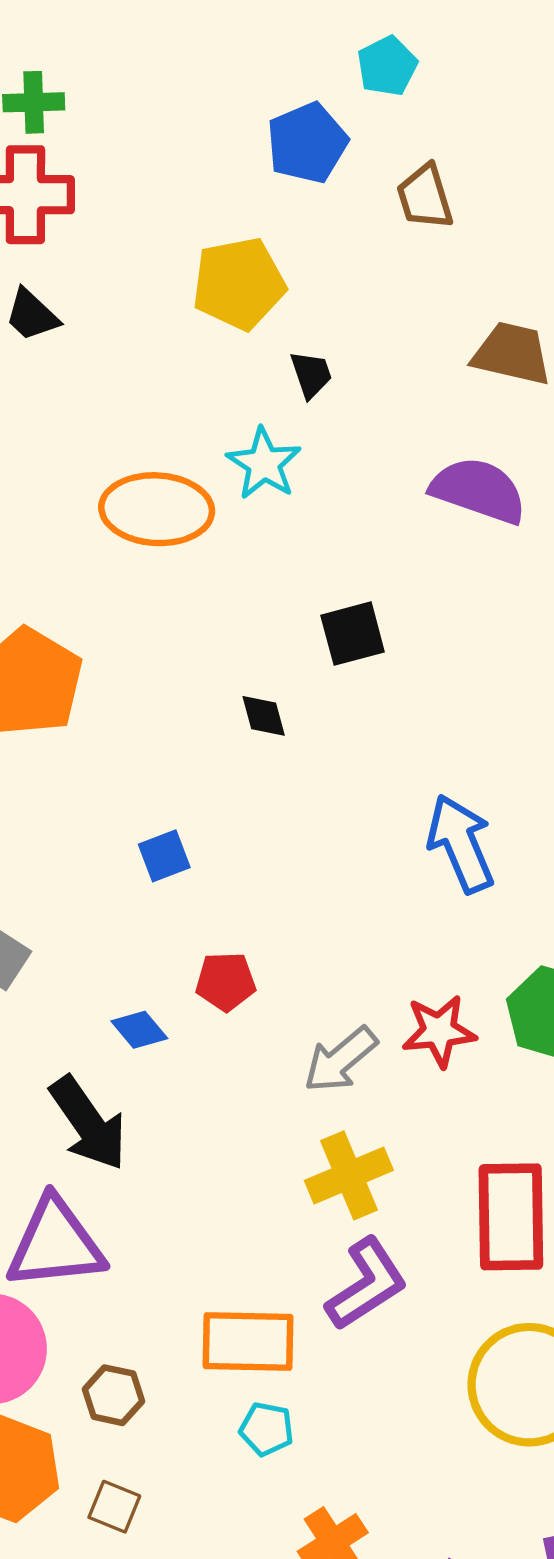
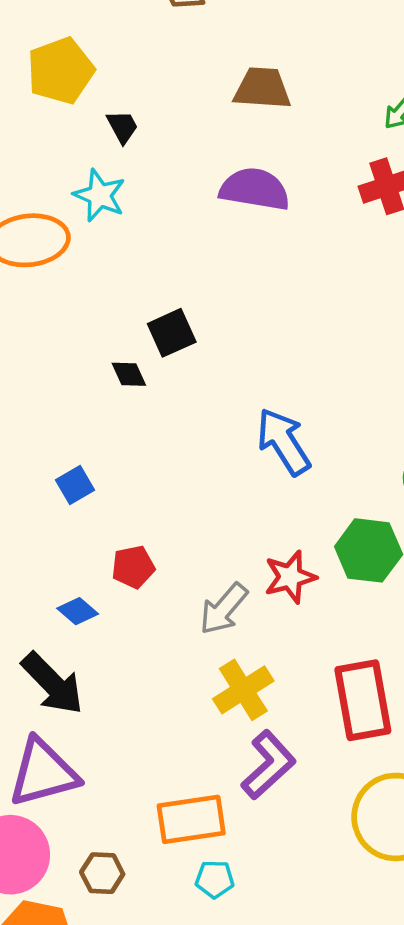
black square: (353, 634) -> (172, 333), moved

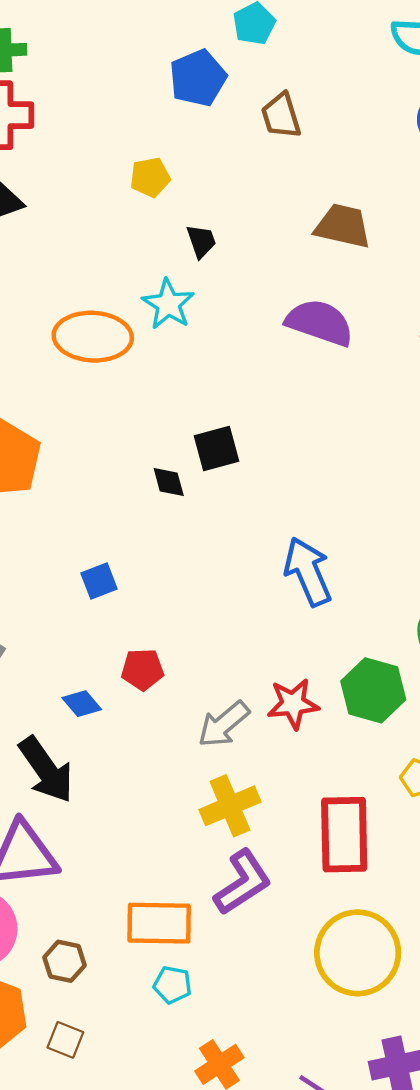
yellow pentagon: (61, 71) -> (150, 177), size x0.6

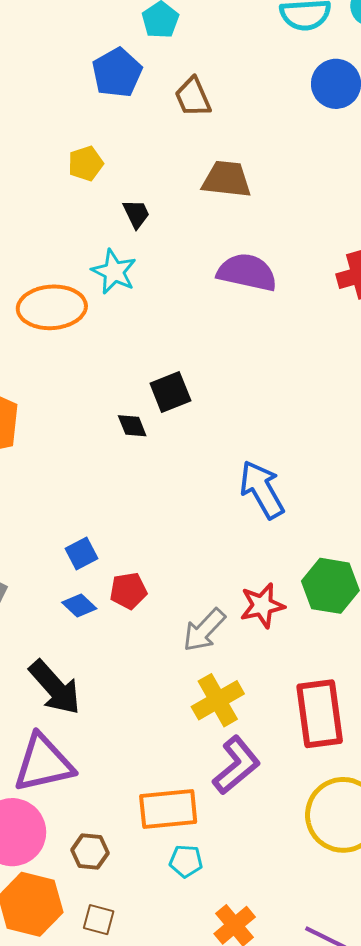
brown trapezoid: (343, 226) -> (226, 179), moved
blue square: (99, 581) -> (82, 554), moved
blue diamond: (82, 704) -> (79, 605), moved

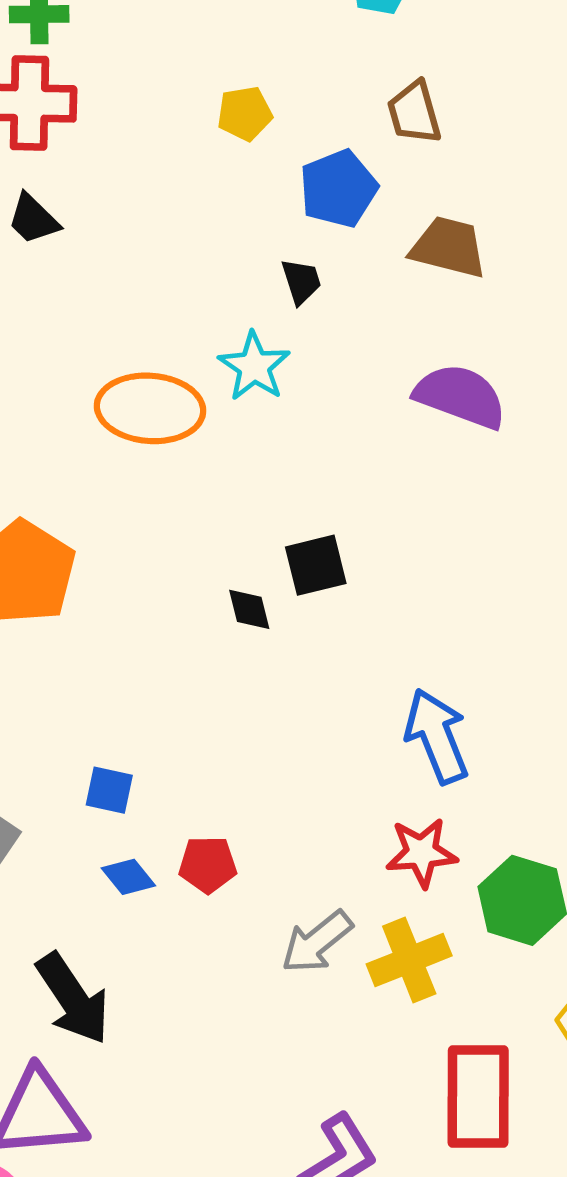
blue pentagon: (117, 73) -> (338, 189), moved
yellow pentagon: (86, 164) -> (245, 113), moved
blue square: (82, 554) -> (109, 790), moved, turned 32
red star: (262, 605) -> (422, 853), moved
yellow cross: (218, 700) -> (409, 960), moved

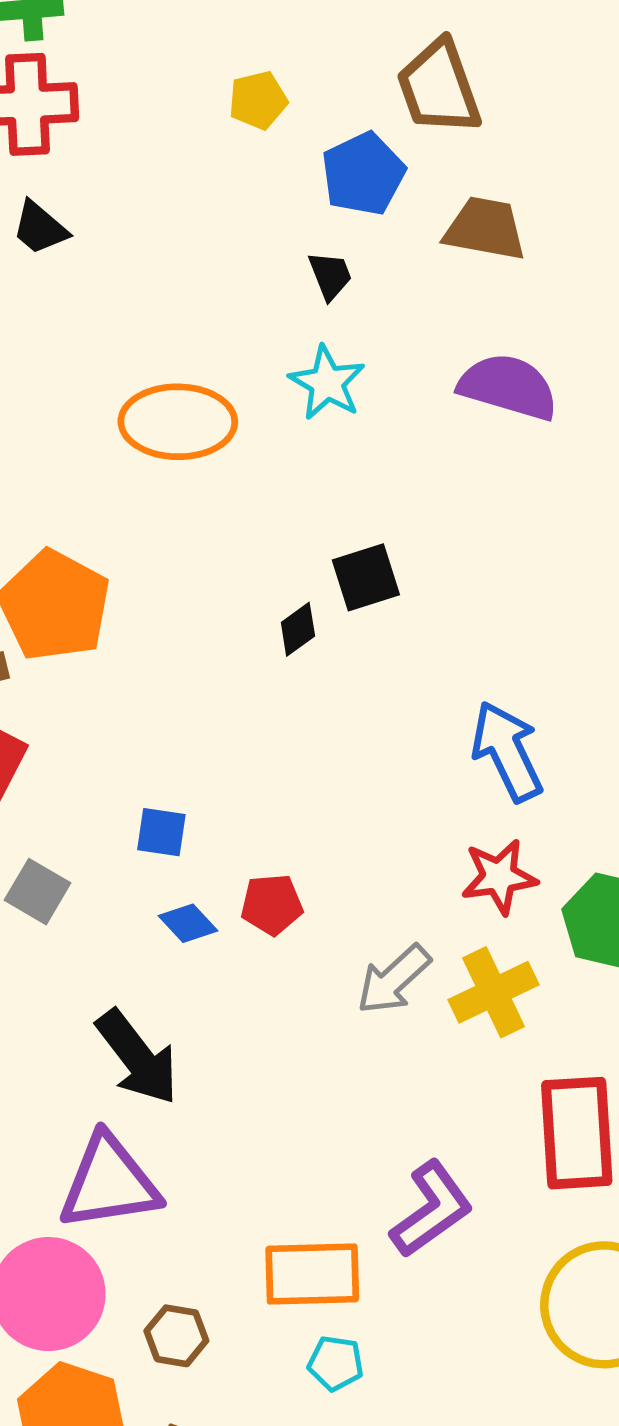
brown trapezoid: (414, 113) -> (439, 87), size x1.4
cyan star: (254, 366) -> (327, 383), moved
black diamond: (249, 609) -> (298, 629), turned 72

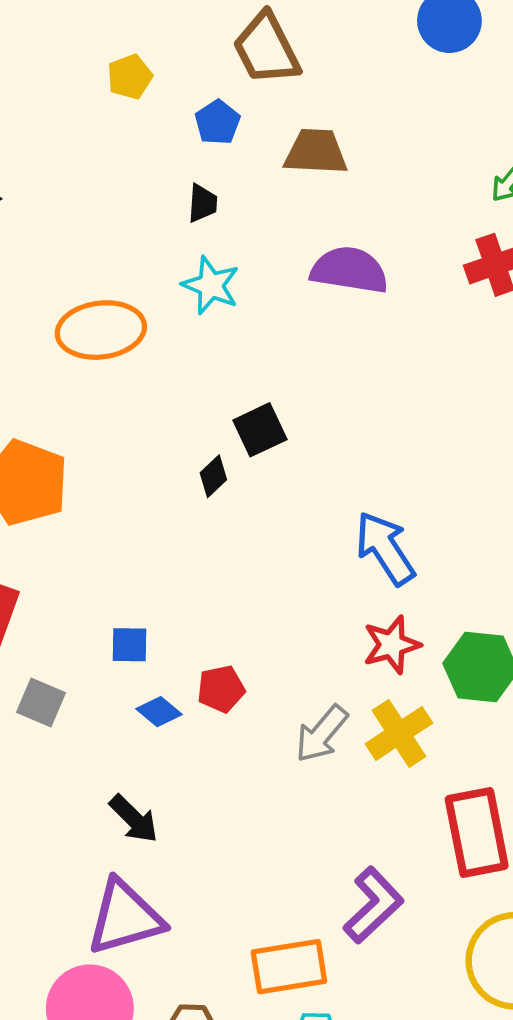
blue pentagon: (363, 174) -> (217, 122), size x0.7
black trapezoid: (330, 276) -> (202, 203), turned 33
black arrow: (137, 1057) -> (134, 819), size x0.7

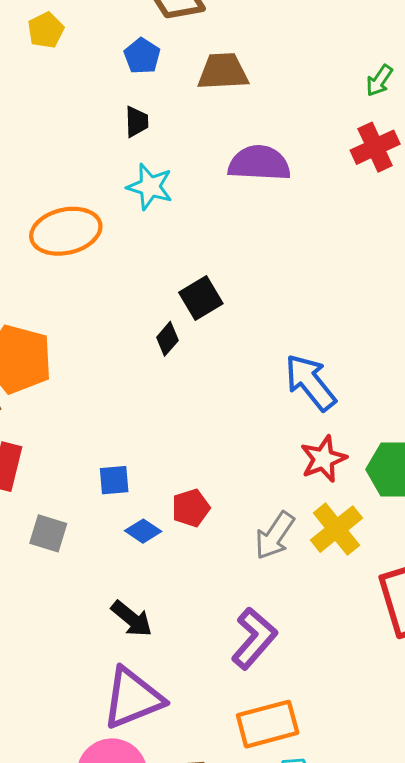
yellow pentagon: (130, 77) -> (46, 30), moved
purple L-shape: (373, 905) -> (254, 638), moved

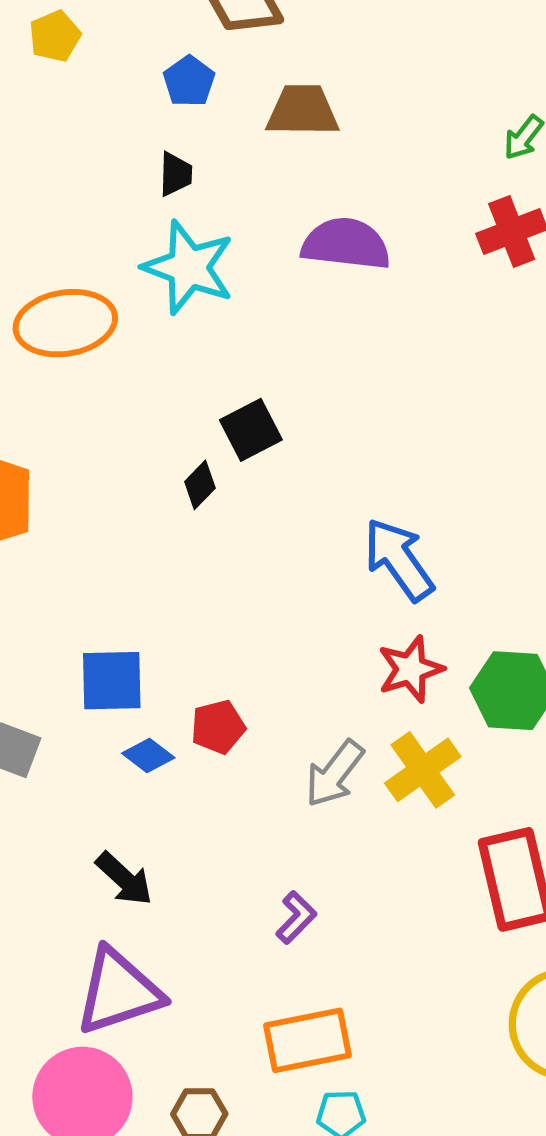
cyan star: (150, 187) -> (189, 267), size x1.4
blue square: (114, 480) -> (112, 681), size x1.5
purple L-shape: (254, 638) -> (296, 917), size x0.6

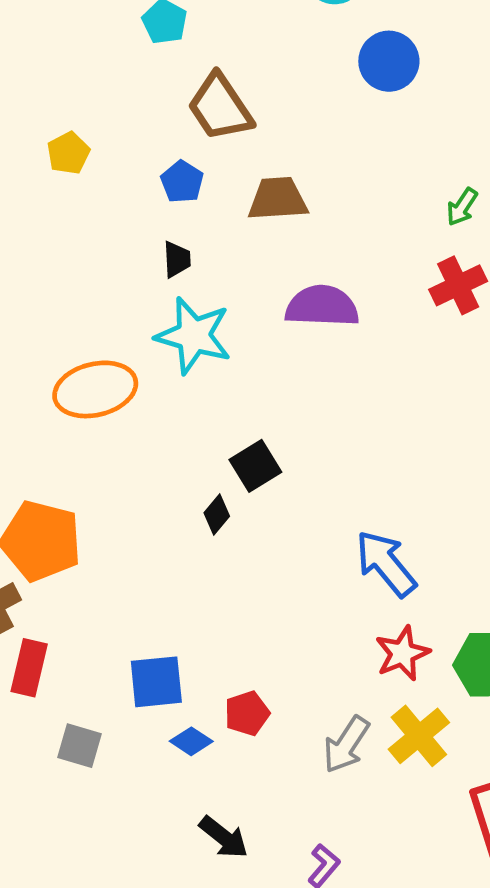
black arrow: (124, 879) -> (224, 837), moved

